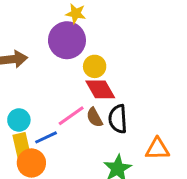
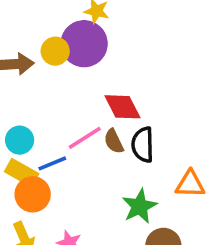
yellow circle: (95, 66) -> (55, 51), moved
yellow rectangle: (22, 146) -> (22, 173), turned -50

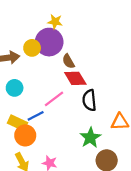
cyan circle: (20, 140) -> (15, 88), moved
brown semicircle: (114, 141) -> (68, 61), moved

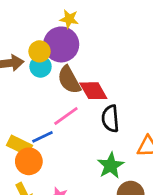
brown semicircle: (68, 61) -> (69, 80), moved, size x1.5
cyan circle: (15, 88) -> (41, 67), moved

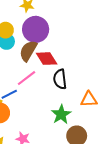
purple circle: (61, 44) -> (36, 29), moved
brown semicircle: (69, 80) -> (28, 51), turned 60

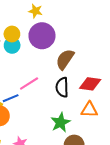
brown semicircle: (28, 51) -> (65, 59), moved
red diamond: (47, 59) -> (90, 84), moved, turned -55

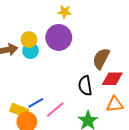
yellow star: (36, 11) -> (65, 12), moved
brown semicircle: (65, 59) -> (101, 59), moved
pink line: (29, 83) -> (55, 110), moved

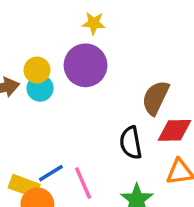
pink line: (55, 110) -> (83, 183), turned -72

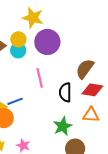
yellow star: (94, 23) -> (33, 18), moved, size x1.5
pink line: (83, 183) -> (40, 78), moved

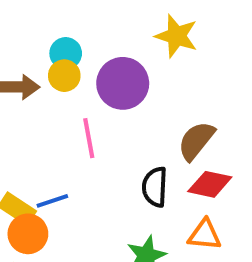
yellow star: (33, 18) -> (176, 36), moved
cyan circle: (18, 50) -> (66, 53), moved
pink line: (40, 78) -> (89, 138), moved

